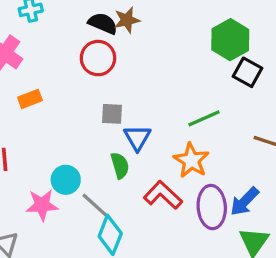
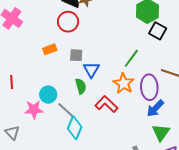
orange rectangle: (30, 99) -> (50, 49), moved
green line: (204, 118) -> (131, 58), turned -30
purple ellipse: (212, 207) -> (149, 87), moved

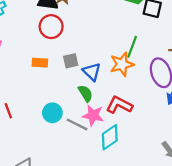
orange rectangle: (50, 49) -> (40, 63), turned 40
orange star: (124, 83) -> (122, 64), moved, turned -30
pink star: (34, 110) -> (93, 115), moved, turned 30
cyan diamond: (75, 128) -> (110, 137), moved, turned 50

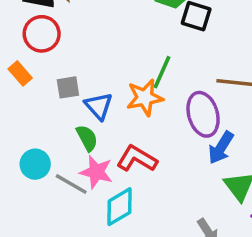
orange rectangle: (40, 63) -> (20, 73), moved, turned 42

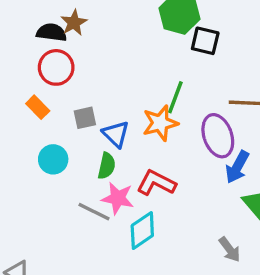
green semicircle: (87, 138) -> (107, 166), turned 44
cyan circle: (35, 164) -> (53, 159), moved

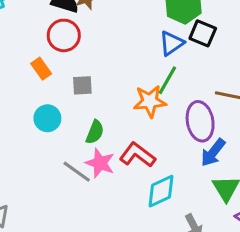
blue triangle: (116, 134) -> (172, 43), moved, turned 32
cyan diamond: (142, 231) -> (161, 191), moved

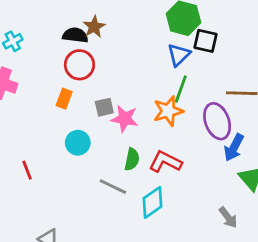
orange rectangle: (41, 69) -> (64, 99), turned 66
green semicircle: (95, 132) -> (132, 159), moved
pink star: (100, 163) -> (125, 119), moved
cyan diamond: (161, 191) -> (153, 202), moved

